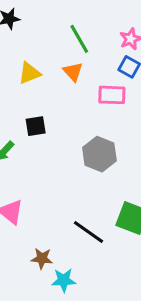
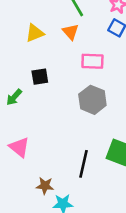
pink rectangle: (112, 95) -> (92, 61), moved
black line: (89, 232) -> (83, 164), turned 68

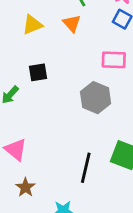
pink rectangle: (92, 61) -> (114, 60), moved
brown star: (45, 186) -> (25, 187), moved, turned 30

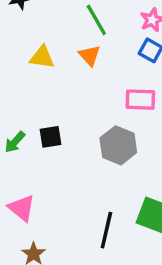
yellow triangle: (32, 25) -> (42, 57), turned 30
black square: (38, 72) -> (50, 137), moved

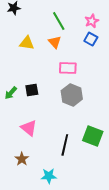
pink rectangle: (140, 100) -> (68, 68), moved
pink triangle: (22, 208) -> (29, 128), moved

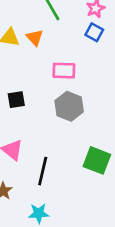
orange triangle: (55, 42) -> (35, 38), moved
black line: (65, 145) -> (43, 171), moved

